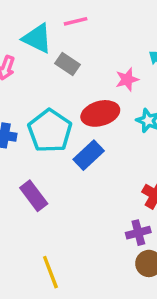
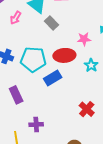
cyan pentagon: (50, 131) -> (33, 59), turned 30
purple cross: (138, 233) -> (36, 124), moved

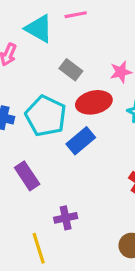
gray rectangle: (52, 23) -> (71, 70), moved
cyan pentagon: (33, 59) -> (46, 116), turned 30

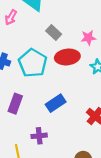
blue rectangle: (81, 141) -> (56, 103), moved
purple rectangle: (27, 176) -> (15, 104), turned 48

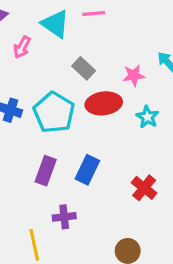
blue rectangle: (56, 103) -> (87, 170), turned -30
purple rectangle: (15, 104) -> (46, 171), moved

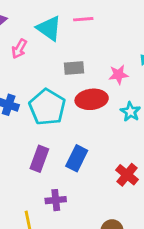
gray rectangle: (84, 68) -> (74, 68), turned -48

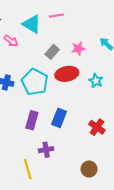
pink arrow: (19, 49) -> (11, 41), turned -80
gray rectangle: (74, 68) -> (52, 52), turned -40
pink star: (118, 75) -> (78, 49), moved

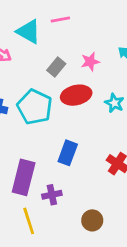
purple rectangle: (32, 120) -> (24, 177), moved, size x1.4
brown circle: (89, 169) -> (92, 220), moved

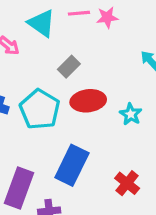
pink star: (90, 62) -> (107, 17), moved
blue rectangle: (68, 153) -> (72, 165), size x1.4

